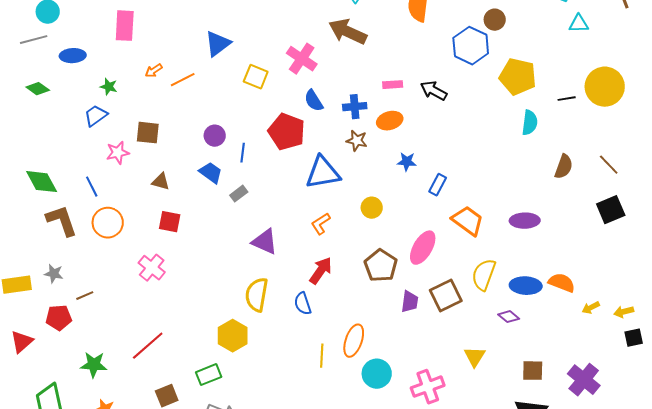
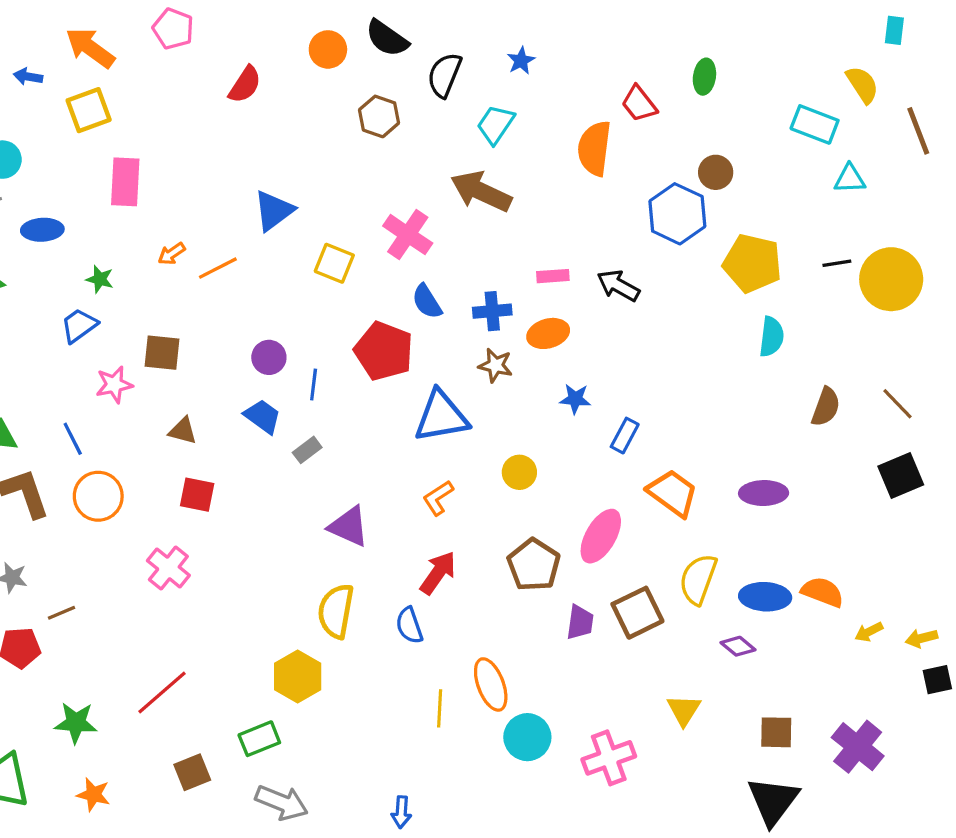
black line: (567, 99) -> (837, 263), moved
orange ellipse: (354, 341) -> (491, 684), turned -40

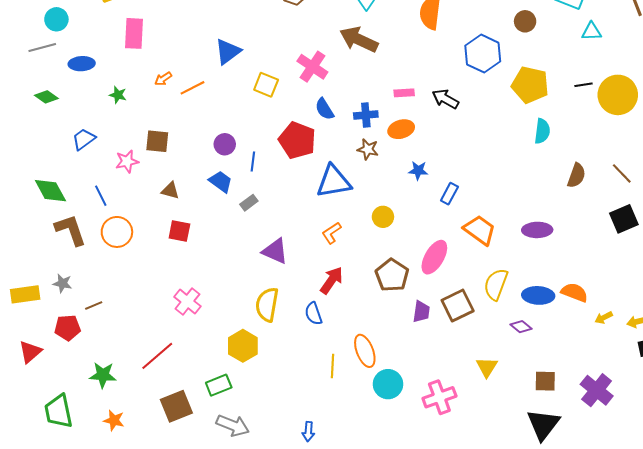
brown circle: (716, 172) -> (525, 21), moved
blue trapezoid: (79, 325) -> (84, 139), moved
pink cross: (168, 568) -> (187, 301), moved
brown square: (192, 772) -> (176, 406), size x1.4

